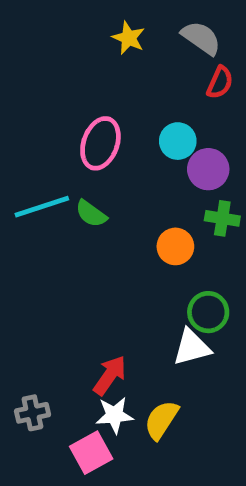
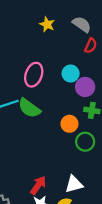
green semicircle: (91, 214) -> (29, 108), size x1.5
green circle: (208, 312) -> (85, 142), moved
white triangle: (192, 347) -> (74, 184), moved

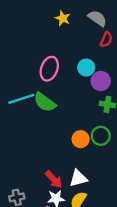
orange circle: (69, 124) -> (81, 139), moved
white triangle: (74, 184) -> (78, 178), moved
red arrow: (38, 185) -> (54, 179), turned 102

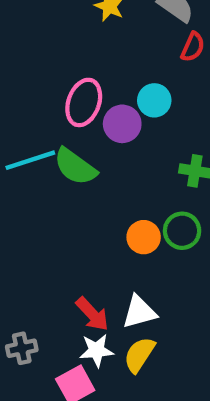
purple circle: (101, 81) -> (122, 124), moved

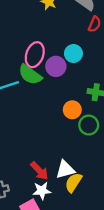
green semicircle: (75, 167) -> (30, 75), moved
orange circle: (144, 237) -> (72, 110), moved
yellow semicircle: (139, 355) -> (73, 182), moved

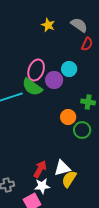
red arrow: (39, 171) -> (40, 169), turned -108

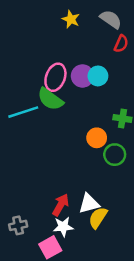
purple circle: (54, 80) -> (82, 76), moved

